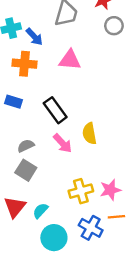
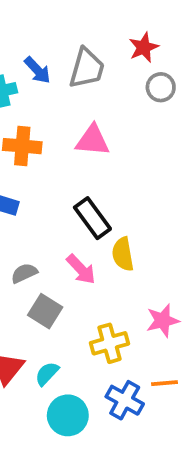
blue arrow: (34, 37) -> (37, 70), moved
black rectangle: (55, 110) -> (92, 218), moved
gray square: (26, 170) -> (45, 311), moved
pink star: (110, 190) -> (163, 321), moved

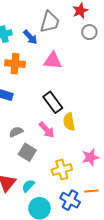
blue arrow: (37, 70) -> (30, 37), moved

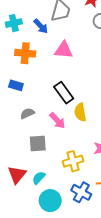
gray semicircle: (16, 132) -> (27, 113), moved
gray square: (27, 152) -> (38, 143), turned -36

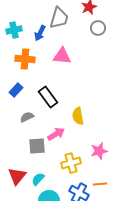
blue arrow: (41, 26) -> (40, 33), turned 70
blue rectangle: (16, 85) -> (16, 90), turned -64
black rectangle: (64, 93) -> (48, 97), moved
pink arrow: (57, 121) -> (56, 134), moved, turned -78

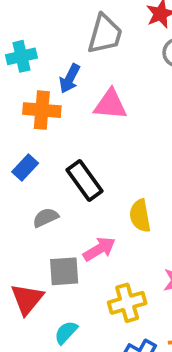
blue arrow: (40, 33) -> (70, 79), moved
red triangle: (17, 176) -> (27, 299), moved

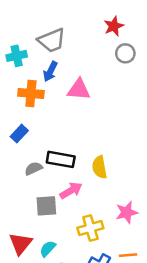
gray trapezoid: (105, 34) -> (52, 40), moved, turned 52
black rectangle: (84, 180) -> (61, 159), moved, turned -44
red triangle: (27, 299) -> (21, 243), moved

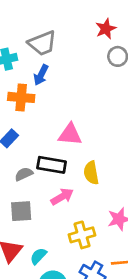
pink triangle: (79, 90) -> (70, 134), moved
gray square: (46, 206) -> (21, 211), moved

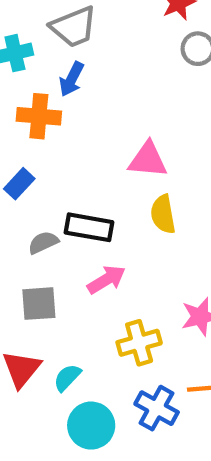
pink triangle: (70, 134) -> (148, 160), moved
yellow semicircle: (91, 173) -> (163, 214), moved

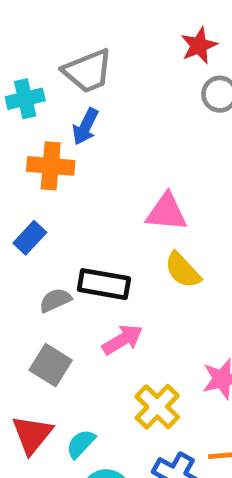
yellow semicircle: (163, 214) -> (183, 270), turned -33
gray square: (39, 304) -> (51, 365), turned 36
yellow cross: (139, 343) -> (157, 407), turned -30

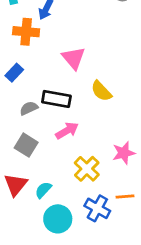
pink triangle: (166, 212) -> (74, 58), moved, turned 45

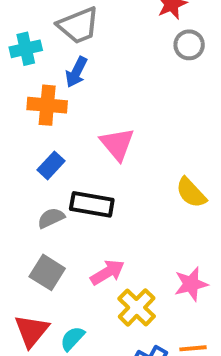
blue rectangle: (14, 73) -> (51, 165), moved
yellow semicircle: (101, 91) -> (191, 193), moved
pink arrow: (67, 131) -> (107, 272), moved

